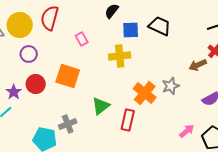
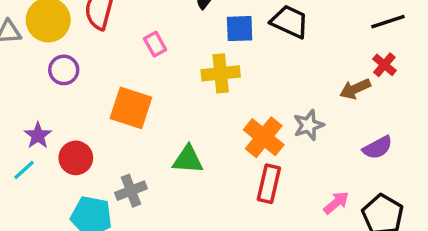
red circle: (36, 84) -> (76, 158), moved
green triangle: (101, 106) -> (188, 160), turned 42
red rectangle: (128, 120) -> (269, 184), moved

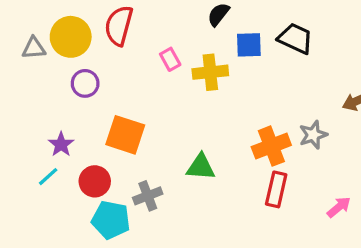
yellow cross: (221, 73) -> (210, 72), moved
orange square: (131, 108) -> (125, 135), moved
orange cross: (264, 137) -> (271, 146), turned 30
red circle: (76, 158) -> (95, 181), moved

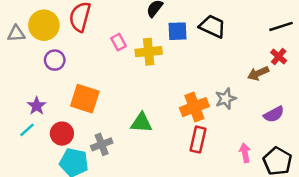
pink arrow: (339, 207) -> (245, 153), turned -60

